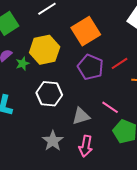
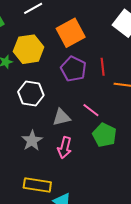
red line: (119, 63) -> (103, 67), turned -66

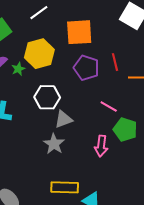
orange square: (71, 33) -> (79, 32), turned 32
gray triangle: (61, 117) -> (63, 119), moved
pink arrow: (65, 148) -> (101, 146), moved

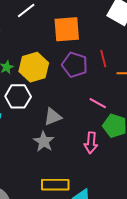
yellow hexagon: (39, 54) -> (34, 67), moved
white hexagon: (47, 97) -> (18, 96), moved

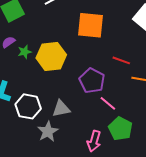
red line: (103, 58) -> (121, 60), turned -66
purple pentagon: (75, 65) -> (92, 81), moved
white hexagon: (18, 96) -> (28, 106), moved

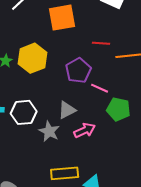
purple pentagon: (92, 81) -> (78, 71), turned 30
gray triangle: (61, 109) -> (67, 110), moved
pink arrow: (94, 141) -> (85, 130), moved, turned -115

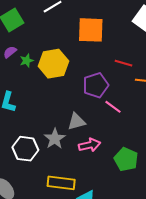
green pentagon: (118, 109) -> (126, 159), moved
white hexagon: (24, 112) -> (25, 149), moved

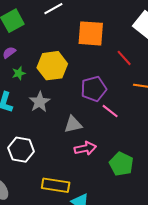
green star: (27, 61) -> (19, 73), moved
red line: (124, 63) -> (124, 58), moved, turned 30
gray star: (55, 139) -> (40, 102), moved

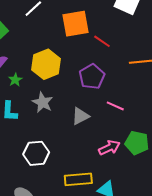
red line: (124, 58) -> (102, 41), moved
pink line: (110, 111) -> (115, 106), moved
pink arrow: (85, 148) -> (109, 148), moved

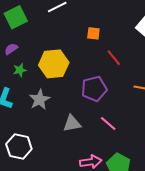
orange square: (75, 24) -> (93, 33), size x0.5

